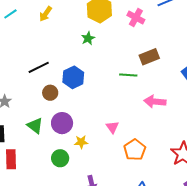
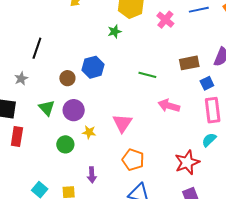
brown rectangle: (149, 57) -> (189, 63), moved
black line: (39, 67) -> (37, 48), moved, turned -55
pink triangle: (112, 127) -> (122, 123), size x1.5
orange pentagon: (135, 150) -> (133, 160), moved, turned -30

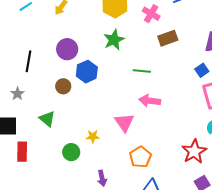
green star: (115, 32) -> (114, 40), moved, size x1.5
brown rectangle: (189, 63) -> (168, 38), moved
pink arrow: (169, 106) -> (150, 101), moved
purple circle: (74, 110) -> (67, 49), moved
orange pentagon: (133, 160) -> (140, 157), turned 30

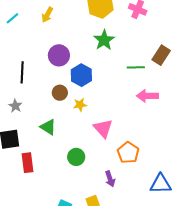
brown rectangle: (168, 38) -> (161, 55), moved, turned -30
pink triangle: (124, 123) -> (103, 128), moved
yellow star: (93, 136) -> (80, 105), moved
orange pentagon: (140, 157) -> (128, 153), moved

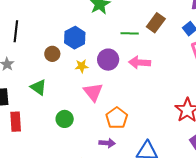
purple circle: (59, 55) -> (108, 60), moved
yellow star: (80, 105) -> (82, 66), moved
purple arrow: (110, 179) -> (107, 143), moved, turned -70

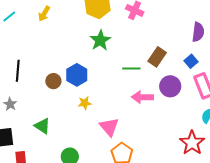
brown circle: (52, 54) -> (53, 81), moved
purple circle: (108, 60) -> (170, 86), moved
pink triangle: (93, 92) -> (109, 127), moved

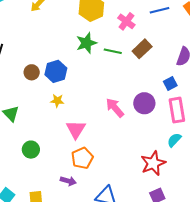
brown rectangle: (157, 57) -> (142, 49), moved
green line: (131, 68) -> (113, 51), moved
pink arrow: (142, 97) -> (115, 108), turned 35

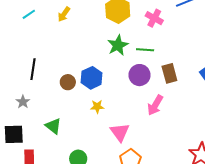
brown rectangle: (142, 49) -> (169, 73), moved, turned -54
purple circle: (144, 103) -> (140, 75), moved
pink arrow: (115, 108) -> (155, 105), turned -100

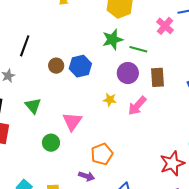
pink cross: (154, 18) -> (165, 26), moved
yellow star: (97, 107) -> (110, 100), moved
pink triangle: (120, 132) -> (72, 122), moved

